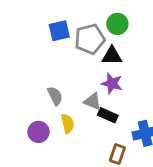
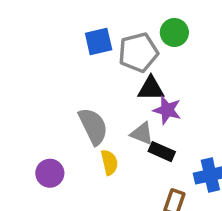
black triangle: (112, 56) -> (151, 88), moved
gray semicircle: (55, 96) -> (93, 126), size x1.5
purple circle: (38, 132) -> (50, 173), moved

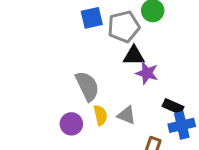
gray triangle: (142, 134) -> (127, 115), moved
black rectangle: (162, 152) -> (173, 106), moved
purple circle: (50, 173) -> (71, 124), moved

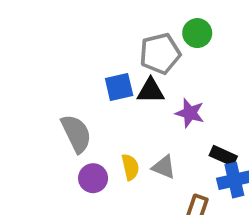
blue square: (92, 18) -> (119, 87), moved
black triangle: (134, 56) -> (151, 91), moved
gray semicircle: (87, 86) -> (76, 134), moved

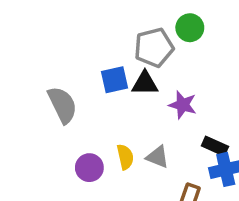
gray semicircle: (76, 134) -> (62, 105), moved

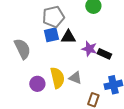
gray pentagon: (154, 47) -> (53, 17), moved
black rectangle: (215, 146) -> (104, 54), moved
yellow semicircle: (125, 157) -> (57, 78), size x1.5

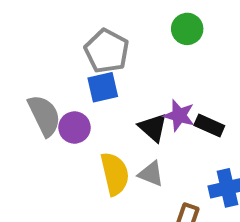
gray pentagon: (53, 17) -> (107, 51), turned -30
black triangle: (68, 37) -> (153, 128), moved, turned 42
purple circle: (37, 84) -> (74, 128), moved

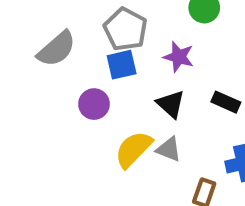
gray semicircle: (44, 115) -> (57, 49), moved, turned 75
purple star: (179, 115) -> (179, 57), moved
yellow semicircle: (115, 174) -> (133, 149), turned -123

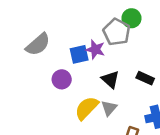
gray pentagon: (125, 29) -> (117, 32), moved
purple star: (179, 57) -> (95, 49), moved
gray triangle: (169, 149) -> (109, 108), turned 49

